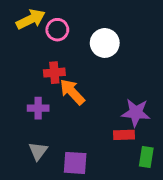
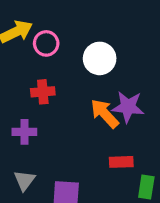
orange arrow: (72, 92) -> (105, 114), moved
purple star: (136, 113) -> (128, 107), moved

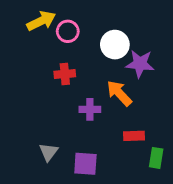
purple star: (128, 107) -> (140, 64), moved
purple cross: (24, 132) -> (90, 109), moved

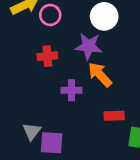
white circle: (115, 45) -> (104, 16), moved
purple star: (140, 64) -> (89, 46), moved
purple square: (85, 164) -> (52, 143), moved

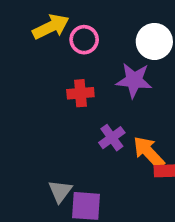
orange arrow: (100, 75) -> (149, 152), moved
purple cross: (72, 90) -> (112, 138), turned -36

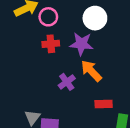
red cross: (80, 93) -> (51, 44), moved
orange arrow: (149, 152) -> (91, 71), moved

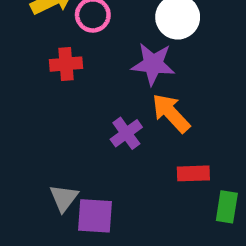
red cross: (51, 44) -> (66, 64), moved

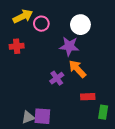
red cross: (66, 64) -> (17, 46), moved
gray triangle: (64, 198) -> (28, 117), moved, turned 32

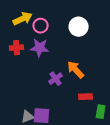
purple star: (69, 46) -> (40, 48), moved

